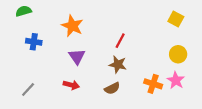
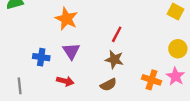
blue cross: (34, 42) -> (41, 57), moved
gray line: (28, 89) -> (20, 86), turned -49

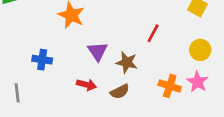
red line: (117, 34) -> (153, 33), moved
purple triangle: (71, 51) -> (98, 51), moved
red arrow: (65, 81) -> (86, 85), moved

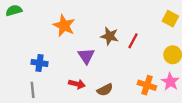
brown star: (127, 62) -> (110, 36), moved
gray line: (17, 93) -> (33, 90), moved

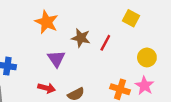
yellow square: (170, 19) -> (131, 18), moved
orange star: (64, 26) -> (47, 22), moved

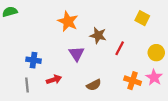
red line: (105, 43) -> (120, 48), moved
red arrow: (47, 88) -> (54, 80), moved, turned -32

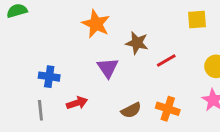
yellow square: (142, 18) -> (197, 19), turned -32
red line: (120, 48) -> (166, 60), turned 32
orange cross: (133, 81) -> (168, 109), moved

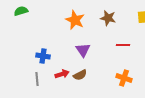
brown star: (137, 43) -> (108, 18), moved
red line: (166, 60) -> (123, 45), turned 32
brown semicircle: (131, 110) -> (80, 75), moved

